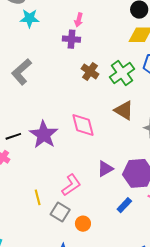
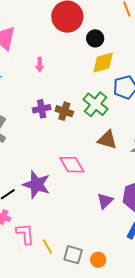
purple cross: (71, 39) -> (42, 109), moved
pink L-shape: (71, 185) -> (25, 234), moved, turned -45

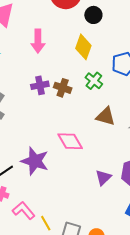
yellow diamond: (103, 62) -> (83, 47), moved, turned -55
pink arrow: (40, 65) -> (38, 41), size x1.6
green cross: (96, 104) -> (94, 81), size x0.7
pink L-shape: (25, 234) -> (24, 211), turned -35

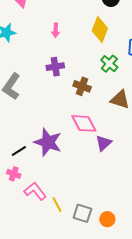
pink arrow: (38, 41) -> (56, 30), moved, size x0.6
brown cross: (63, 88) -> (82, 86), moved
purple triangle: (103, 177) -> (104, 143), moved

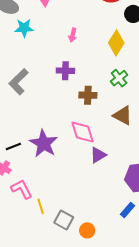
brown cross: (82, 86) -> (88, 95), turned -30

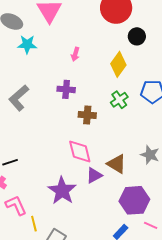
brown triangle: (123, 115) -> (117, 164), moved
purple star: (44, 143) -> (62, 191), moved

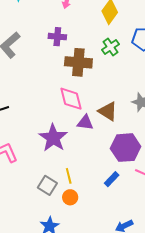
brown cross: (87, 115) -> (78, 62), size x1.5
purple triangle: (94, 175) -> (85, 123), turned 36
yellow line: (34, 224) -> (69, 176), moved

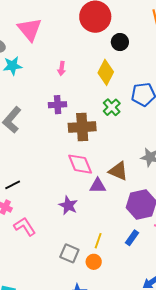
purple star: (53, 138) -> (68, 205), size x0.7
yellow line: (69, 176) -> (98, 241), moved, turned 42

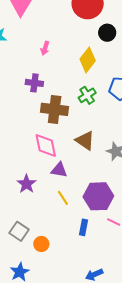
brown triangle: (118, 171) -> (85, 141), moved
blue rectangle: (132, 238) -> (83, 227), turned -35
yellow line: (98, 241) -> (63, 198), moved, turned -63

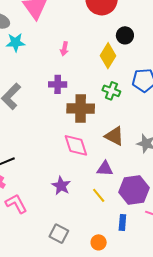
black circle: (107, 33) -> (125, 35), moved
green cross: (87, 95) -> (111, 91), turned -30
purple triangle: (59, 170) -> (105, 169), moved
orange circle: (41, 244) -> (99, 242), moved

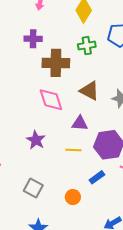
green cross: (111, 91) -> (87, 46), turned -30
yellow line: (99, 195) -> (73, 150), turned -49
blue rectangle: (122, 223) -> (97, 177), turned 49

